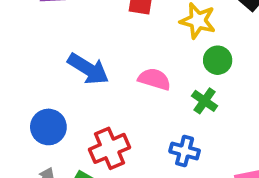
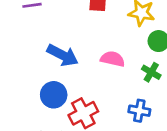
blue circle: (48, 127) -> (54, 95), moved

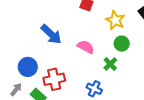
blue circle: (54, 95) -> (28, 67), moved

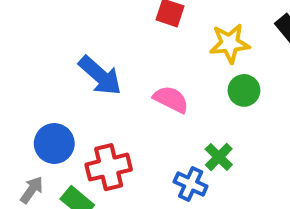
yellow star: (115, 20) -> (230, 43), turned -30
green cross: (110, 64) -> (219, 157), moved

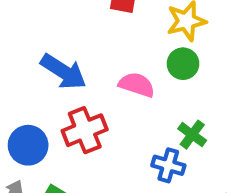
green circle: (244, 90) -> (183, 64), moved
red cross: (109, 167) -> (85, 130), moved

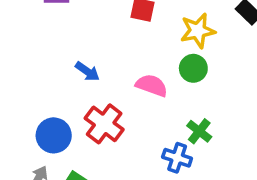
blue arrow: (63, 72) -> (87, 71), size x0.6
red cross: (85, 130) -> (104, 124), turned -33

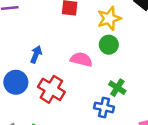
blue arrow: (87, 71) -> (36, 54), turned -98
blue circle: (54, 135) -> (16, 82), moved

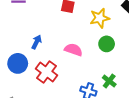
green circle: (109, 45) -> (107, 44), moved
green cross: (117, 88) -> (109, 81), moved

